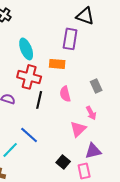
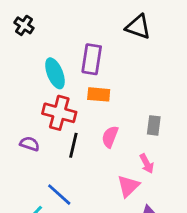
purple rectangle: (70, 39) -> (92, 59), moved
gray rectangle: (96, 86) -> (154, 125), turned 32
pink semicircle: (65, 94) -> (110, 137), turned 35

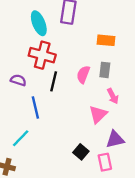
orange rectangle: (99, 94) -> (106, 40), moved
gray rectangle: (154, 125) -> (105, 70), moved
blue line: (59, 195) -> (35, 107), moved, turned 35

